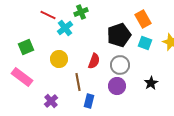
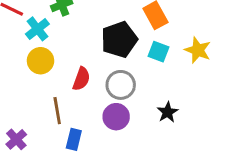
yellow circle: (59, 59) -> (40, 61), moved

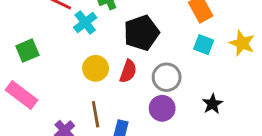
black pentagon: (119, 40) -> (141, 33), moved
yellow circle: (40, 61) -> (96, 68), moved
brown line: (57, 111) -> (96, 114), moved

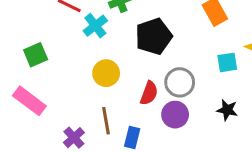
cyan square: (204, 45) -> (227, 62), moved, turned -30
red semicircle: (128, 71) -> (149, 93), moved
black star: (212, 104) -> (227, 110), turned -30

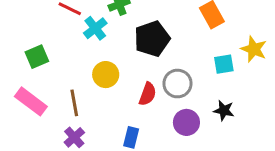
purple circle: (175, 115) -> (186, 122), moved
brown line: (106, 121) -> (74, 103), moved

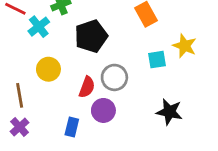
black star: (224, 110) -> (169, 112), moved, size x1.4
purple circle: (186, 122) -> (103, 110), moved

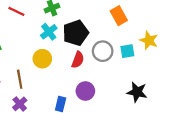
cyan cross: (39, 27) -> (49, 32), moved
gray circle: (114, 77) -> (103, 51), moved
red semicircle: (87, 87) -> (78, 60), moved

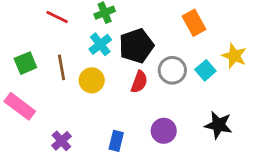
cyan square: (127, 51) -> (205, 70), turned -32
brown line: (20, 79) -> (61, 67), moved
purple circle: (85, 91) -> (164, 131), moved

